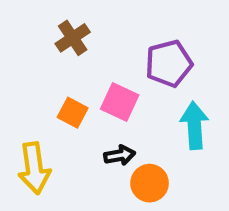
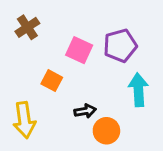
brown cross: (73, 38) -> (27, 27), moved
pink square: (120, 102) -> (79, 50), moved

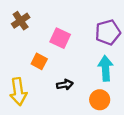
purple pentagon: (120, 46) -> (108, 32), moved
orange circle: (106, 131) -> (100, 100), moved

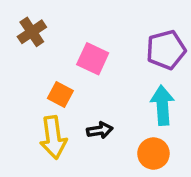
yellow arrow: (18, 92) -> (53, 137), moved

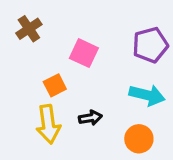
orange square: (60, 94) -> (55, 85), turned 35
cyan arrow: (162, 105) -> (147, 95), turned 108

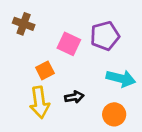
brown cross: (29, 29) -> (24, 24), turned -36
purple pentagon: (150, 45) -> (105, 36), moved

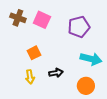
pink square: (69, 44) -> (42, 20), moved
yellow arrow: (40, 102) -> (30, 77), size x0.6

